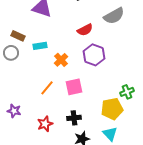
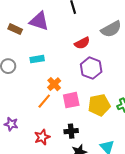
brown rectangle: (18, 36) -> (15, 29), moved
orange cross: (61, 60) -> (54, 84), moved
yellow pentagon: (112, 109) -> (99, 105), moved

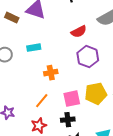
orange cross: (54, 84) -> (51, 73), turned 32
pink square: (71, 100) -> (72, 99), moved
orange line: (44, 101) -> (42, 101), moved

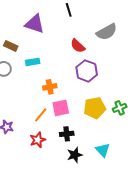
brown rectangle: (12, 18) -> (11, 46), moved
red semicircle: (79, 32) -> (78, 46), turned 70
pink square: (72, 99) -> (61, 108), moved

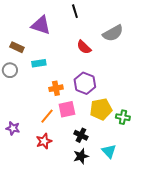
purple hexagon: (87, 71) -> (85, 83), moved
green cross: (120, 108) -> (123, 117), moved, turned 32
black cross: (67, 134) -> (81, 135), moved, turned 32

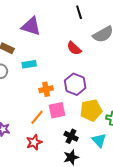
black line: (75, 11) -> (79, 12), moved
cyan triangle: (109, 151) -> (99, 140), moved

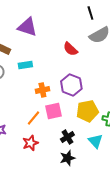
black line: (79, 12) -> (90, 13), moved
black cross: (71, 136) -> (67, 137), turned 32

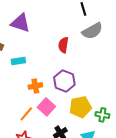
red semicircle: (70, 49) -> (63, 45), turned 56
pink square: (53, 111) -> (46, 107), turned -36

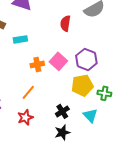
purple hexagon: (64, 81) -> (86, 59), moved
pink square: (46, 107) -> (58, 61), moved

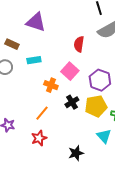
pink square: (58, 61) -> (70, 71), moved
orange cross: (37, 64) -> (51, 85), turned 32
black cross: (62, 111) -> (72, 102), moved

